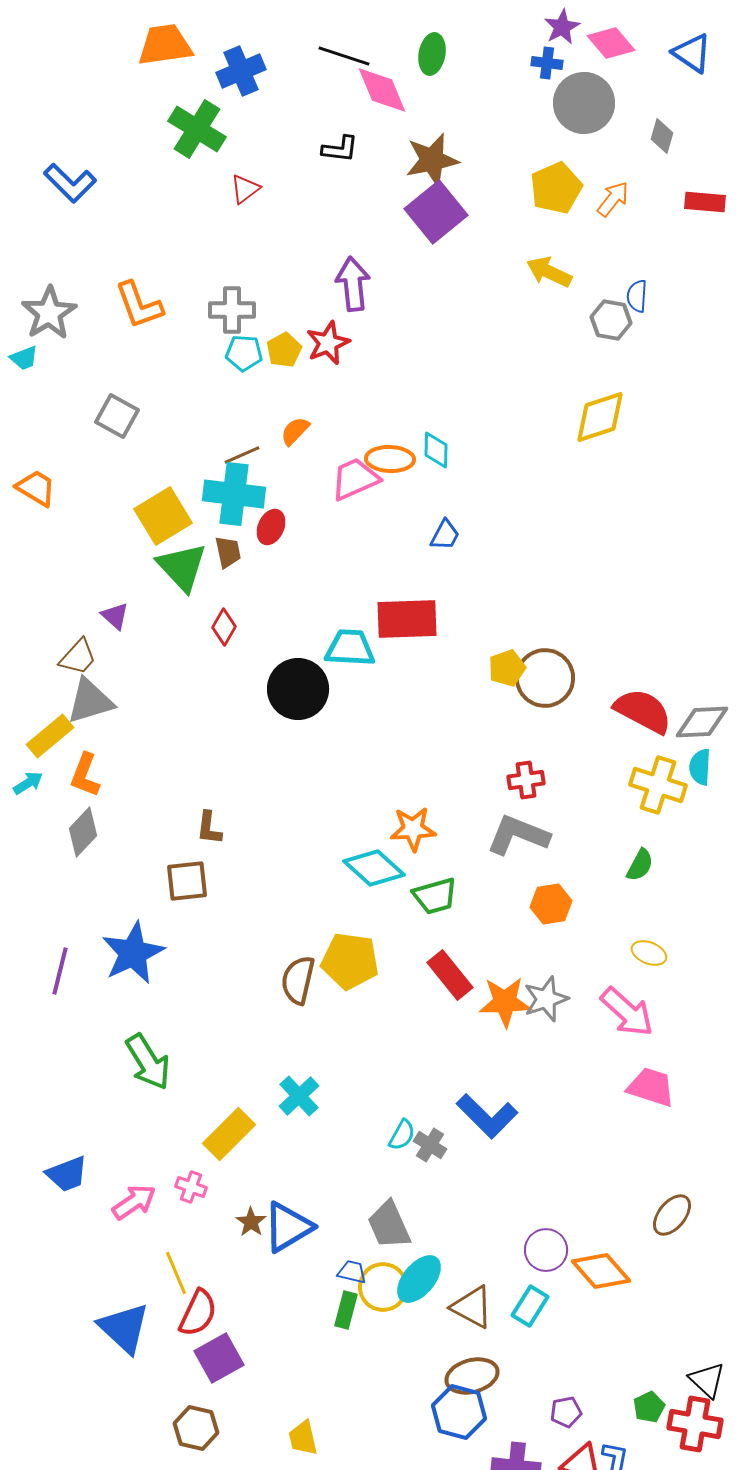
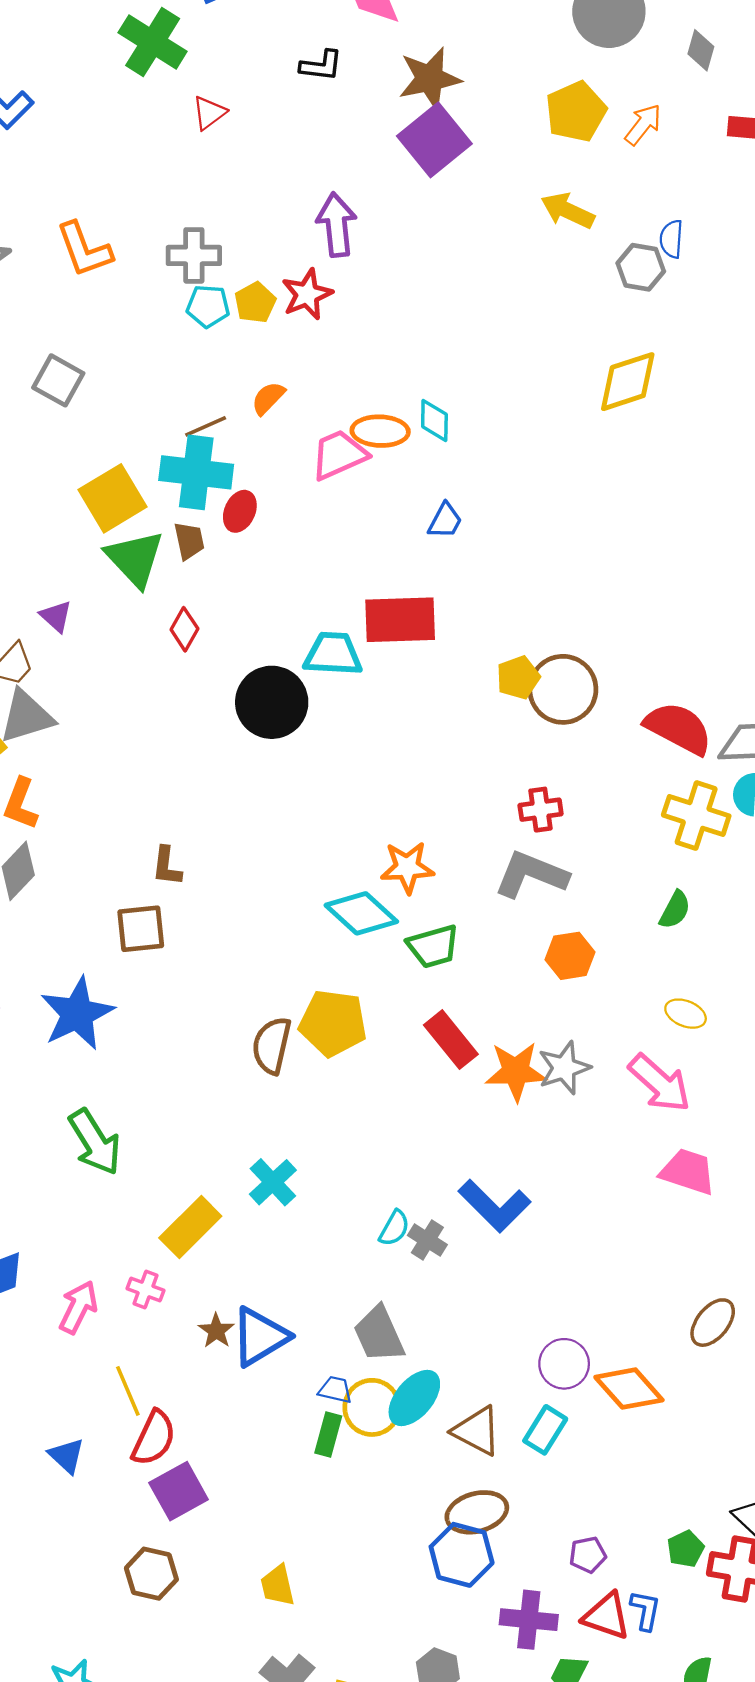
pink arrow: (134, 1202) -> (78, 1307), turned -30
blue triangle: (124, 1328) -> (67, 1456), size x0.6

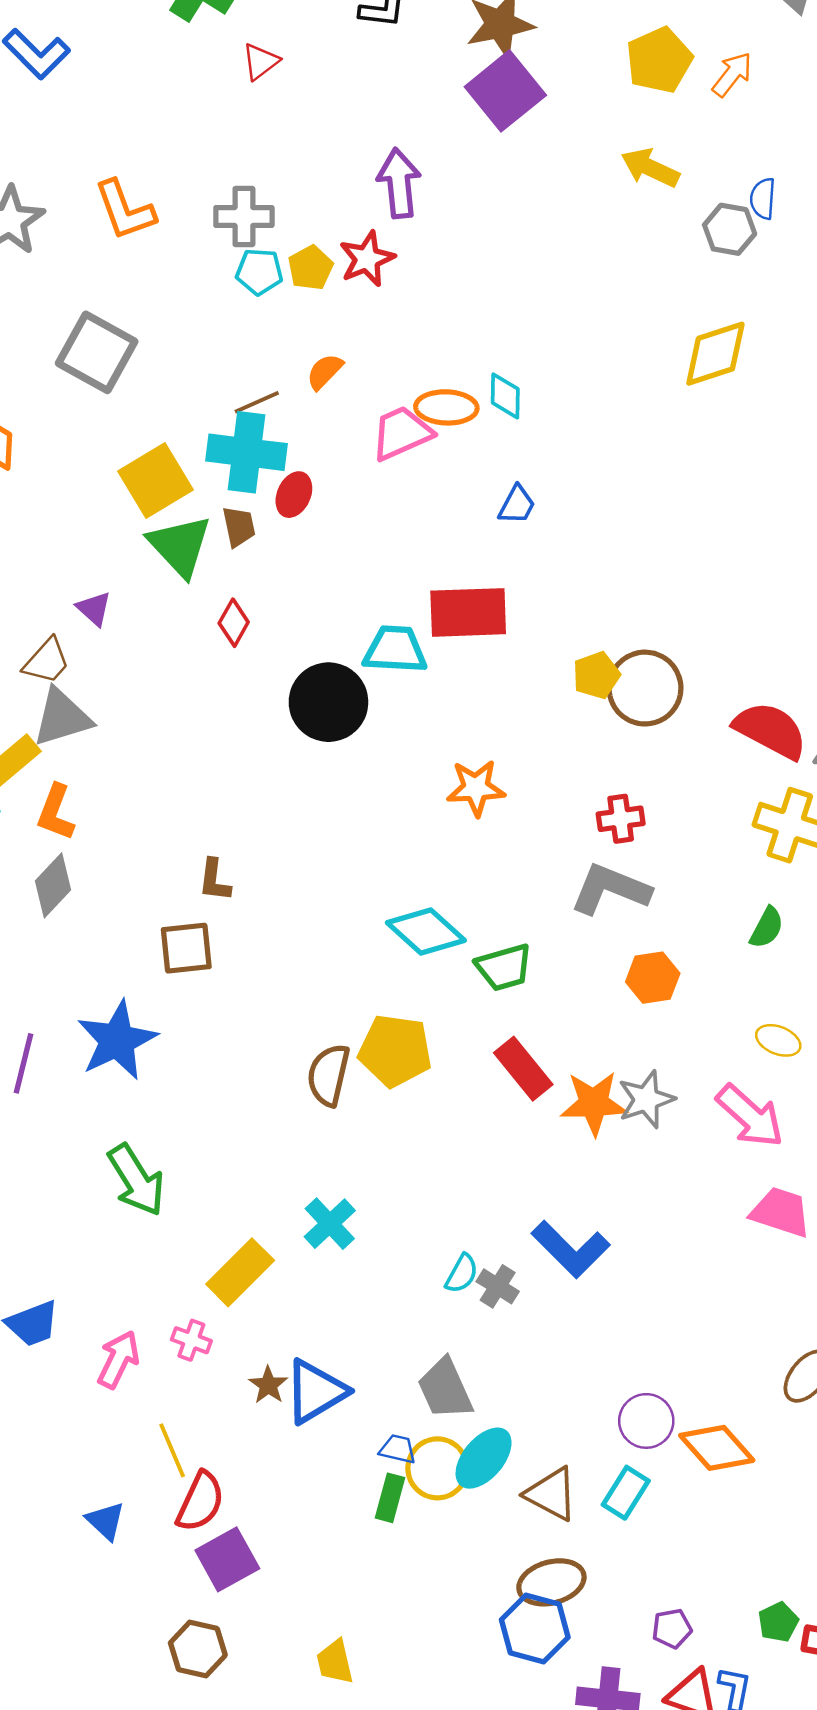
gray square: (58, 380) -> (97, 352), size x1.4
orange star: (407, 867) -> (476, 788), moved

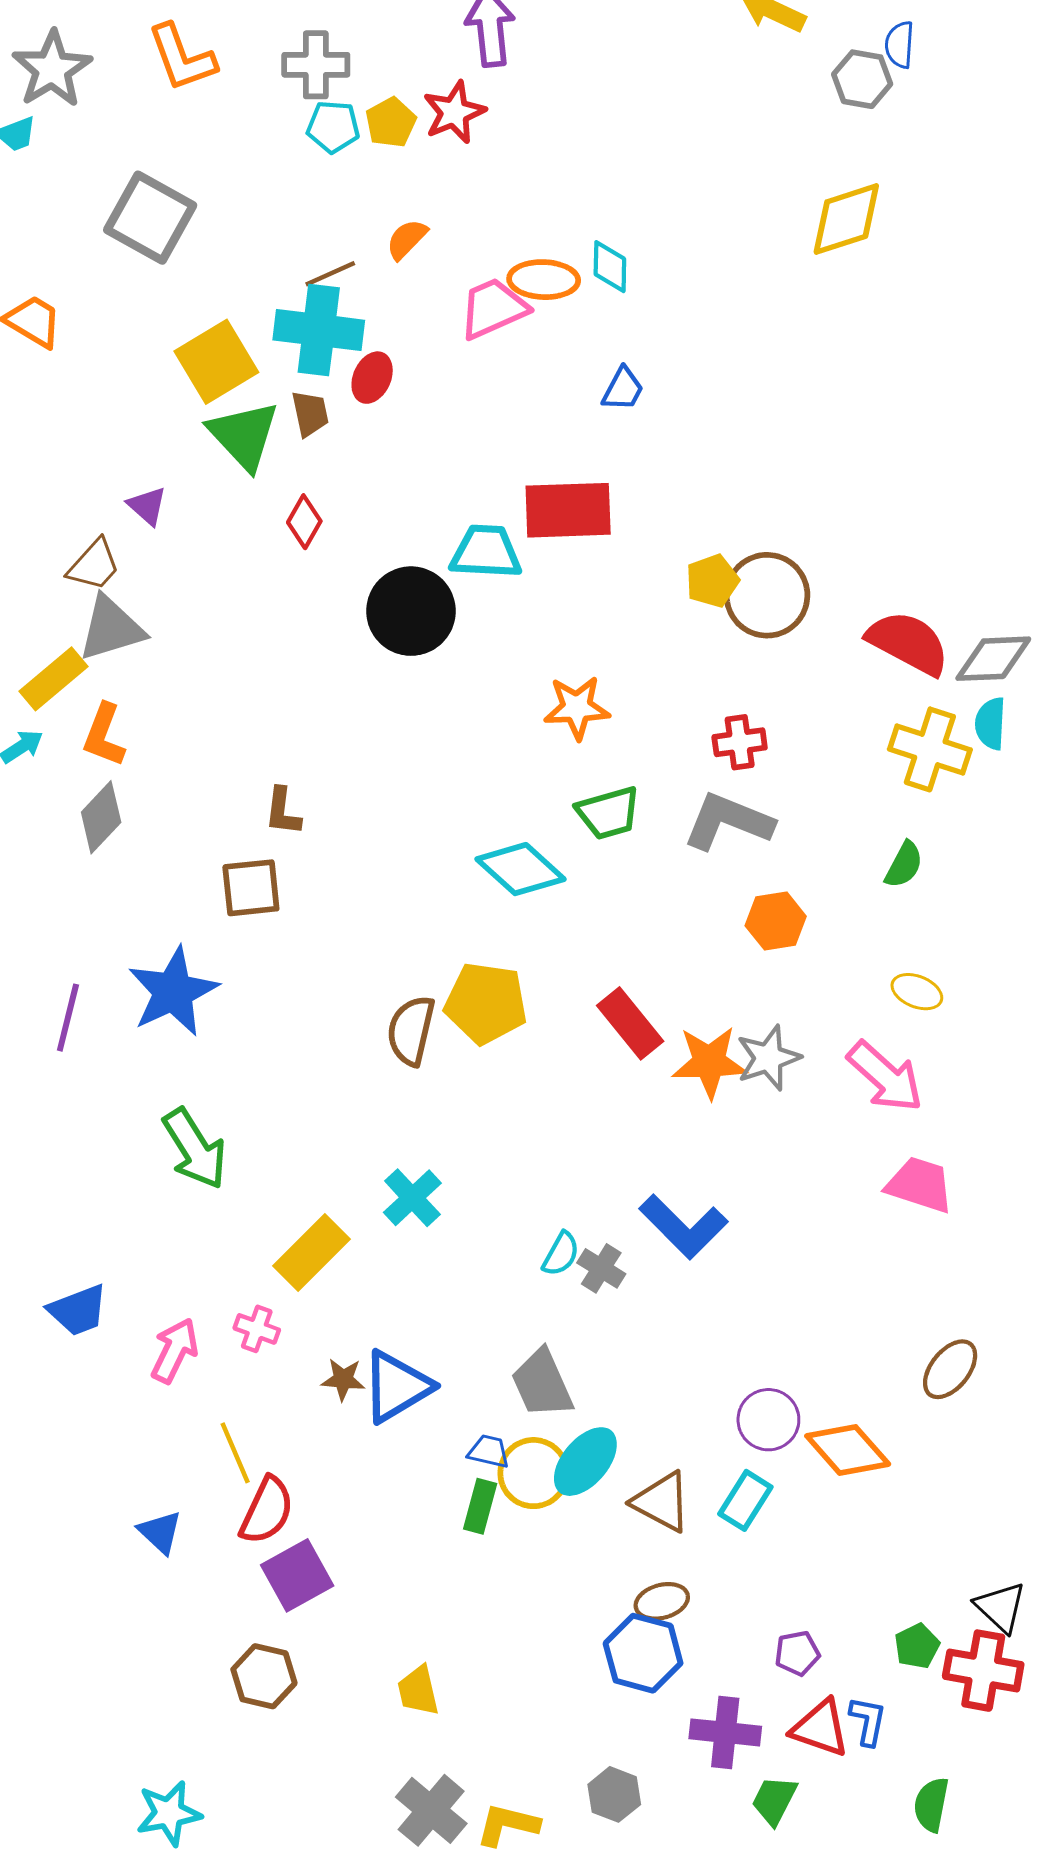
green trapezoid: (504, 967) -> (608, 813), moved
brown star: (268, 1385) -> (343, 1379), turned -30
brown ellipse: (551, 1582) -> (662, 1601), size x0.7

